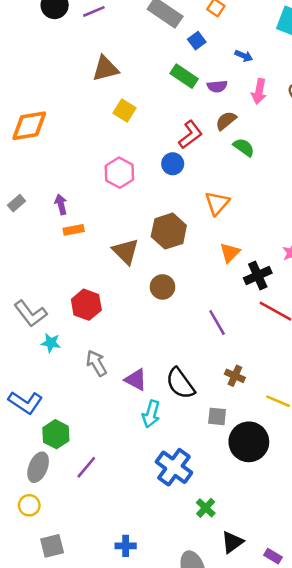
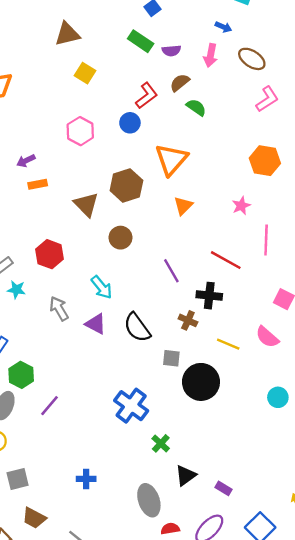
blue arrow: (244, 56) -> (223, 27), moved
orange triangle: (217, 203) -> (171, 159), size x1.4
purple arrow: (61, 204) -> (26, 161), turned -102
black cross: (258, 276) -> (209, 296), moved, turned 30
cyan arrow: (151, 414) -> (102, 287), moved, turned -55

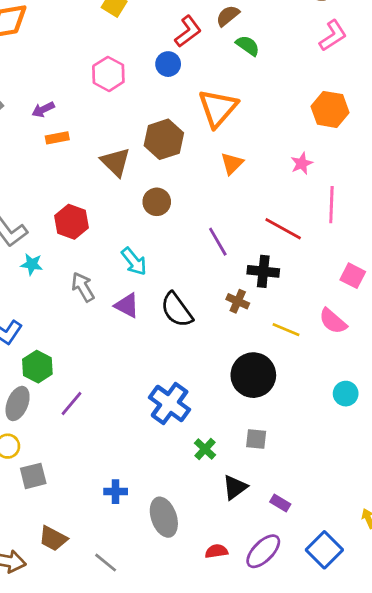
gray square: (171, 358) -> (256, 439), moved
gray square: (18, 479) -> (33, 476), moved
gray ellipse: (149, 500) -> (164, 517), moved

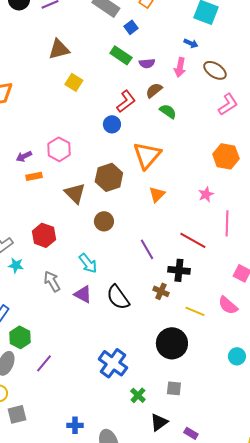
pink hexagon: (108, 74) -> (59, 149), moved

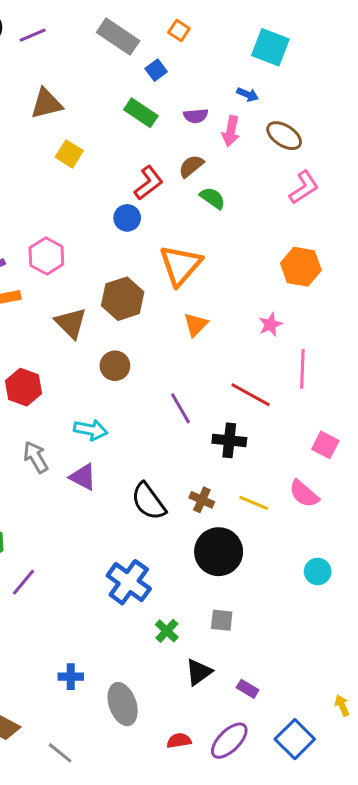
purple semicircle: (147, 63) -> (196, 116), moved
cyan arrow: (88, 263) -> (91, 430), turned -40
brown cross: (161, 291) -> (202, 500), moved
black semicircle: (118, 297) -> (148, 501), moved

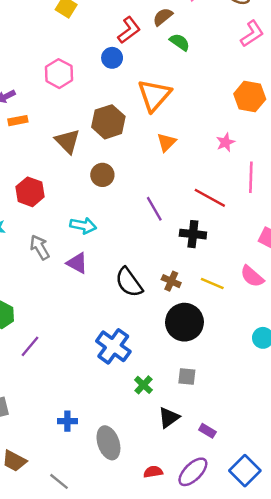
pink hexagon: (46, 256) -> (59, 74), moved

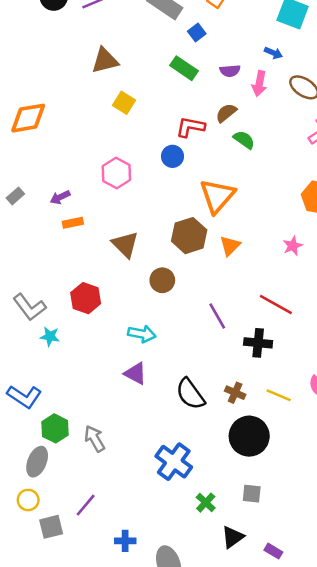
red L-shape: (129, 30) -> (190, 127), turned -132
brown hexagon: (108, 122) -> (189, 236), moved
gray arrow: (40, 247) -> (95, 439), moved
purple line: (30, 346) -> (86, 505), moved

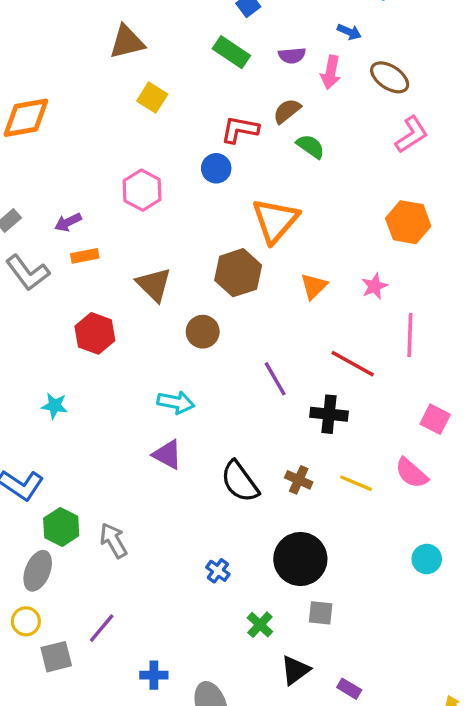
orange triangle: (230, 246) -> (314, 286), moved
red hexagon: (86, 298) -> (95, 333), moved
gray L-shape: (29, 307) -> (28, 273), moved
black circle: (249, 436) -> (300, 559), moved
blue cross: (174, 462) -> (218, 571), size x0.5

